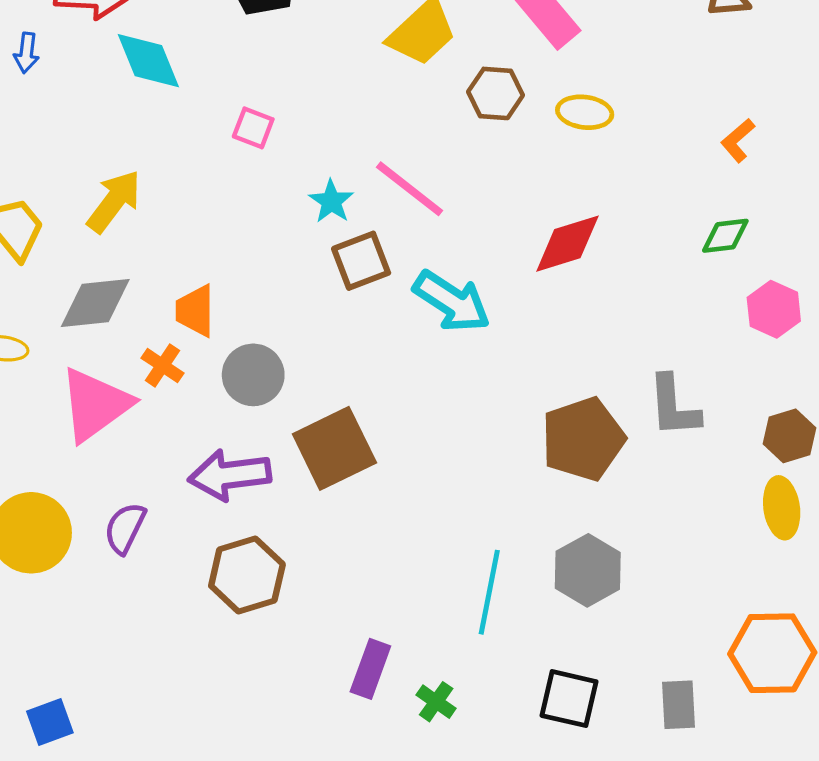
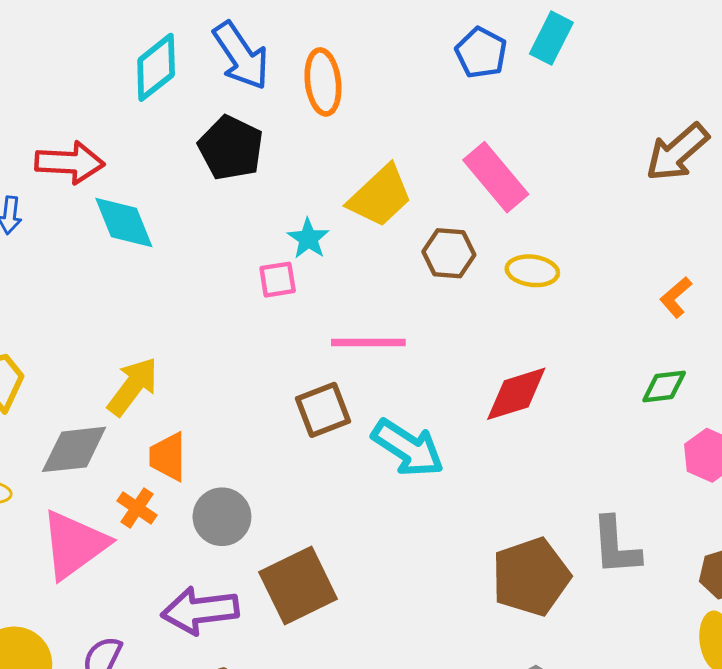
pink square: (253, 128) -> (278, 280), moved, turned -30
pink line: (410, 189) -> (368, 343), turned -38
yellow arrow: (114, 201) -> (133, 386), moved
cyan star: (331, 201) -> (308, 239), moved

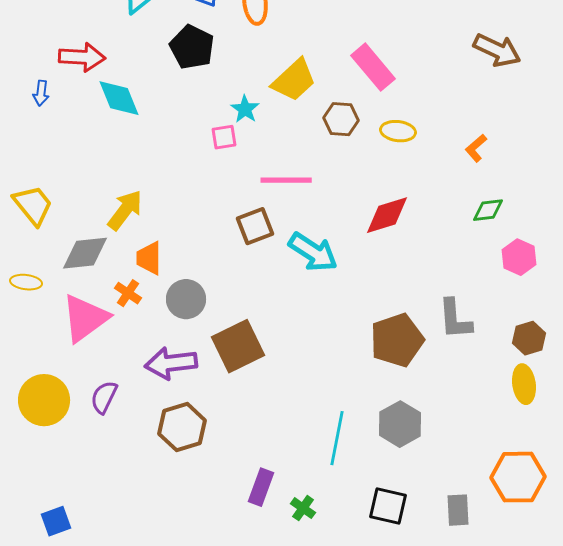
brown arrow: (677, 152) -> (497, 50), turned -114
orange L-shape: (676, 297) -> (476, 148), moved

